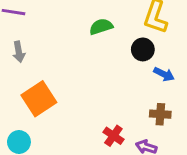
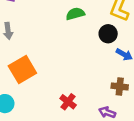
red cross: (113, 136) -> (68, 102), moved

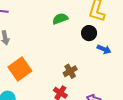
brown cross: (120, 87) -> (70, 71), moved, turned -32

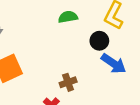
blue arrow: (104, 49) -> (114, 64), size x1.5

